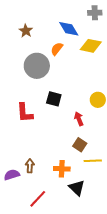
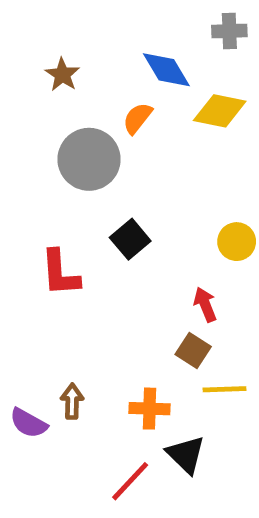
black square: (54, 99) -> (130, 239), turned 35
red arrow: (79, 119) -> (205, 304), moved
purple semicircle: (12, 175) -> (29, 423), turned -133
red line: (38, 199) -> (130, 481), moved

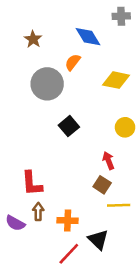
yellow diamond: (220, 111) -> (116, 80), moved
red L-shape: (60, 273) -> (32, 183), moved
orange cross: (150, 409) -> (68, 221), moved

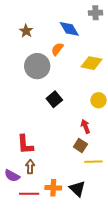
orange cross: (68, 221) -> (53, 188), moved
red line: (69, 254) -> (29, 194), moved, turned 48

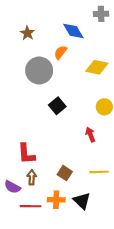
brown square: (80, 145) -> (65, 173), moved

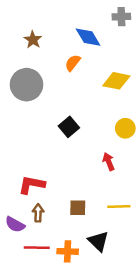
gray circle: (39, 70) -> (27, 85), moved
red L-shape: (26, 154) -> (32, 185), turned 105
brown square: (65, 173) -> (78, 208), turned -32
orange cross: (56, 200) -> (68, 251), moved

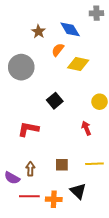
brown star: (33, 40) -> (39, 32), moved
yellow diamond: (116, 81) -> (78, 64), moved
red L-shape: (32, 185) -> (28, 129), moved

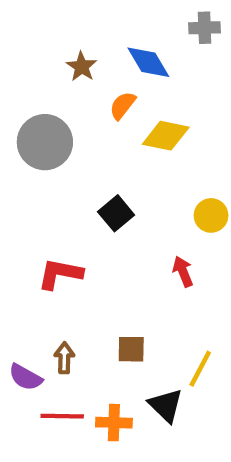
yellow line: (94, 164) -> (200, 369), moved, turned -60

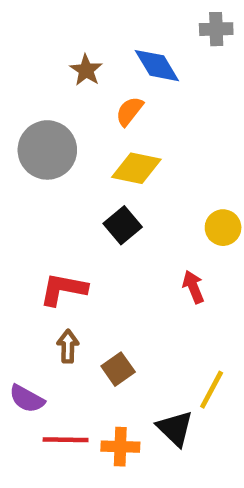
yellow diamond: (166, 136) -> (136, 168), moved
brown square: (131, 349) -> (118, 369), moved, turned -36
brown arrow: (64, 358) -> (68, 346), moved

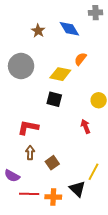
orange semicircle: (129, 111) -> (80, 59), moved
black square: (123, 225) -> (54, 99), turned -35

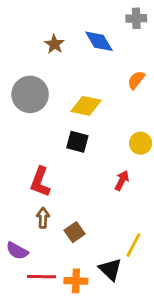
orange semicircle: (80, 59) -> (136, 80), moved
red arrow: (85, 126) -> (122, 180), turned 48
red L-shape: (28, 127) -> (40, 182), turned -80

